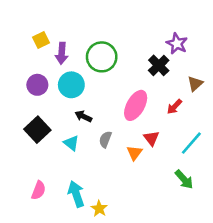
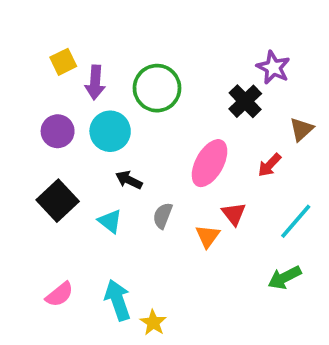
green arrow: (184, 179) -> (285, 278), turned 105
pink semicircle: (39, 190) -> (59, 294), turned 30

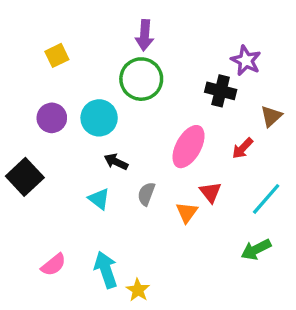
purple arrow: (95, 82) -> (145, 35), moved
black cross: (245, 101) -> (221, 91), turned -32
black square: (58, 201) -> (25, 177), moved

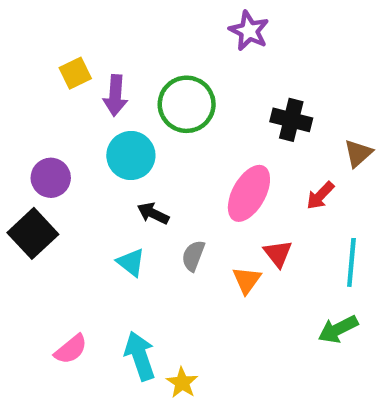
purple arrow: (145, 35) -> (115, 95), moved
purple star: (246, 60) -> (249, 31), moved
purple circle: (52, 118) -> (51, 178), moved
cyan line: (266, 199) -> (351, 262), turned -36

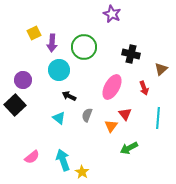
red arrow: (320, 196) -> (144, 88), turned -64
green arrow: (338, 329) -> (129, 148), moved

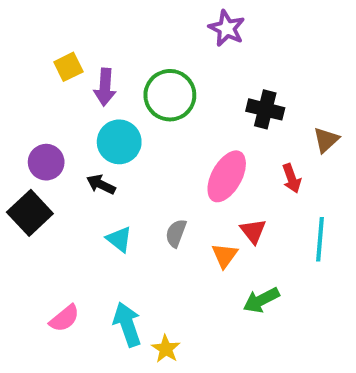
black arrow: (69, 96) -> (101, 184), moved

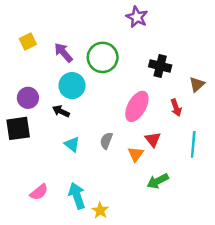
yellow square: (68, 67) -> (28, 41), moved
purple arrow: (105, 87) -> (63, 53), turned 135
black square: (30, 213) -> (18, 128), turned 35

